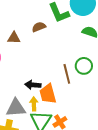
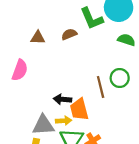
brown triangle: (14, 38) -> (38, 38), moved
yellow arrow: (34, 104) -> (64, 121), turned 88

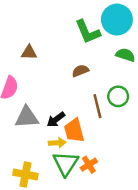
brown semicircle: (69, 34) -> (80, 71), moved
black arrow: (62, 99) -> (56, 120), turned -42
gray triangle: (43, 125) -> (27, 117), moved

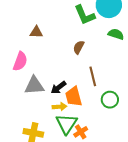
brown semicircle: (80, 71) -> (79, 47), turned -40
green circle: (118, 96) -> (110, 100), moved
orange cross: (89, 165) -> (81, 132), moved

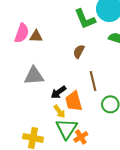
pink semicircle: (20, 61) -> (22, 33), moved
gray triangle: (34, 86) -> (34, 76), moved
yellow arrow: (59, 107) -> (59, 111), turned 56

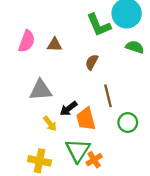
brown triangle: (36, 36) -> (55, 45), moved
yellow arrow: (59, 111) -> (50, 124), moved

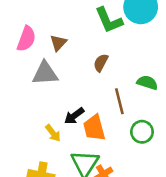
brown triangle: (55, 45) -> (58, 43), turned -49
green semicircle: (135, 47) -> (147, 83), moved
gray triangle: (41, 90) -> (45, 73), moved

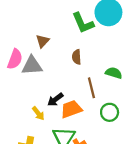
pink semicircle: (26, 39) -> (15, 59), moved
brown semicircle: (101, 63) -> (77, 57), turned -32
orange trapezoid: (94, 128) -> (71, 109), turned 85

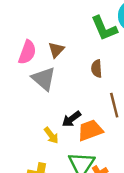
pink semicircle: (15, 59) -> (27, 52), moved
gray triangle: (32, 65) -> (44, 79), turned 45

